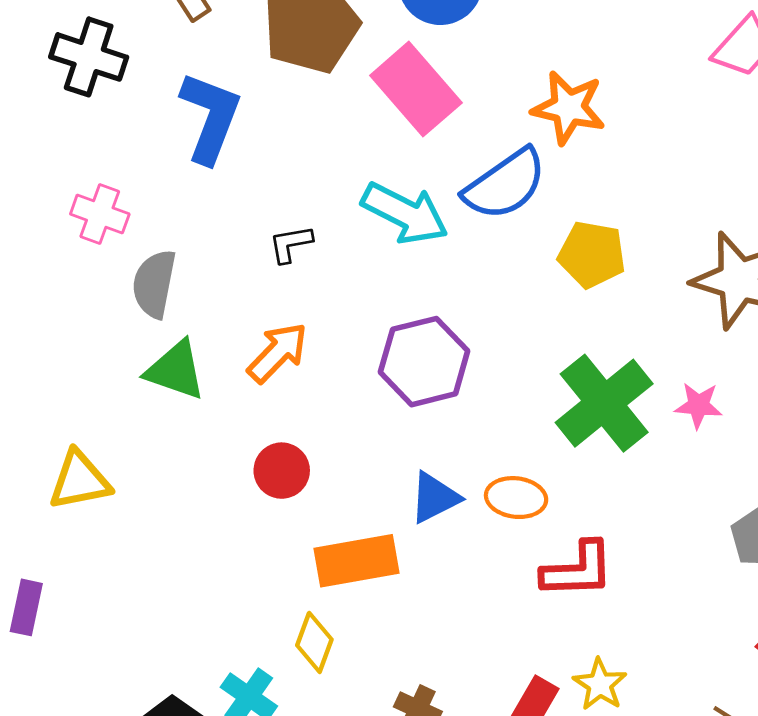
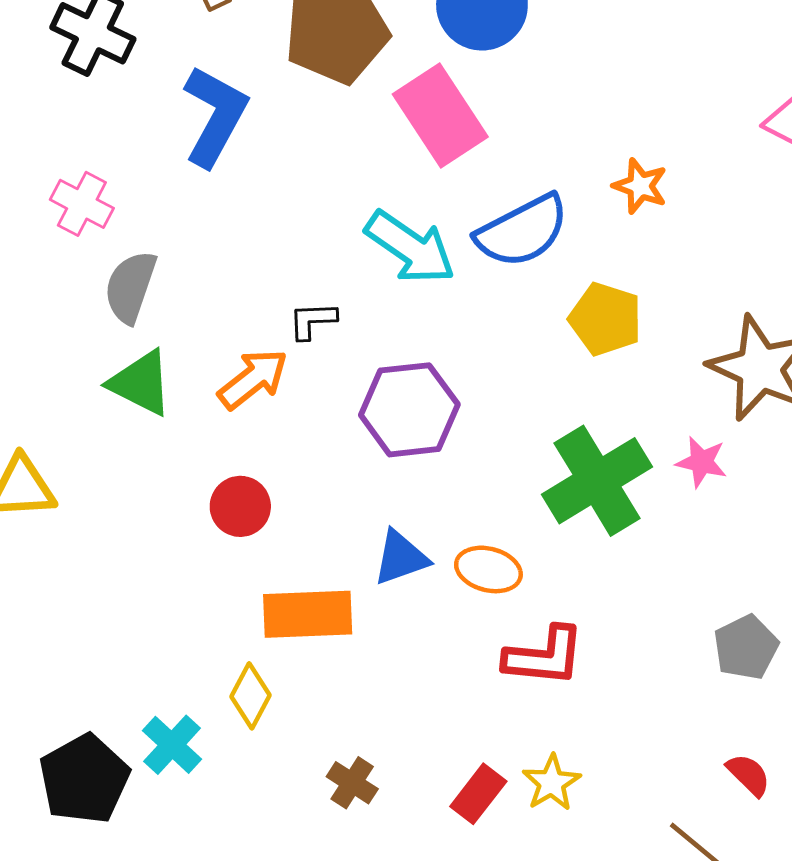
orange star: (568, 108) -> (640, 186), moved, size x0.7
black L-shape: (291, 244) -> (313, 320), moved
pink star: (698, 405) -> (702, 462), moved

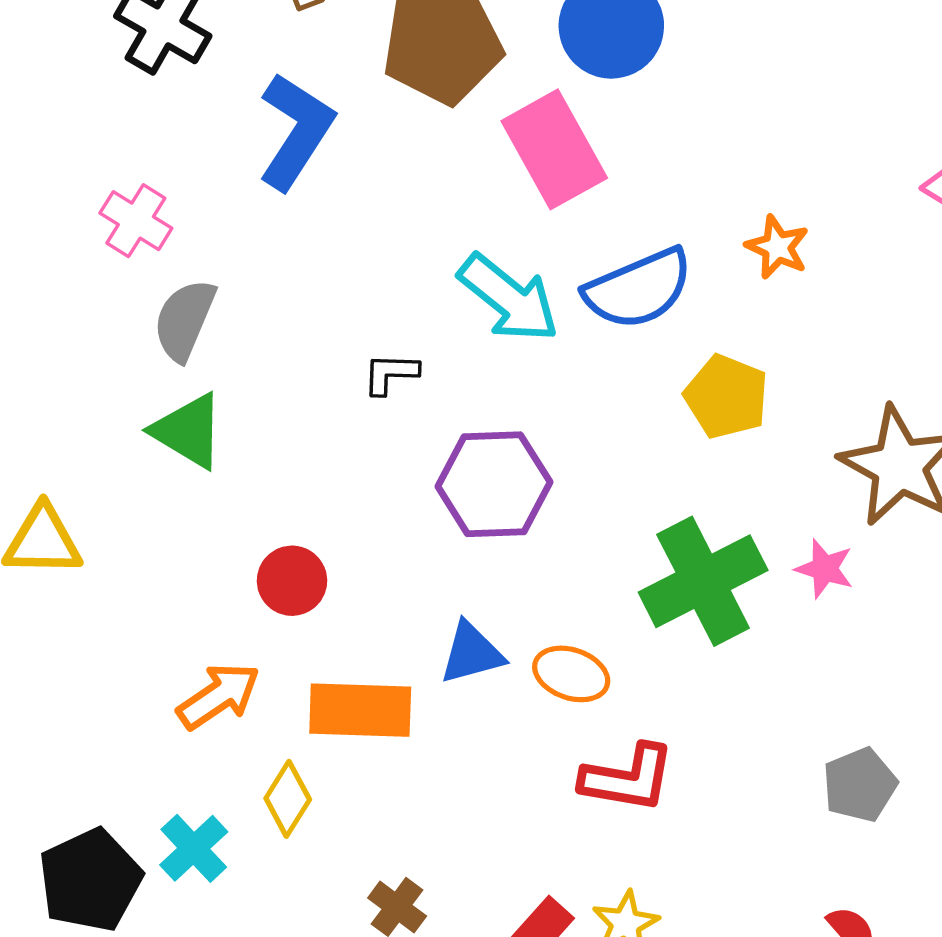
orange arrow: (253, 379) -> (218, 696), moved

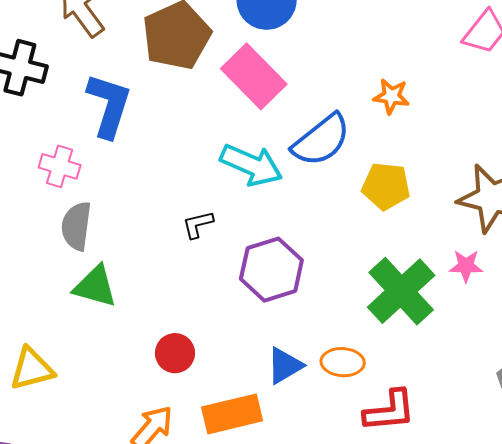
pink cross: (136, 221) -> (60, 166), moved

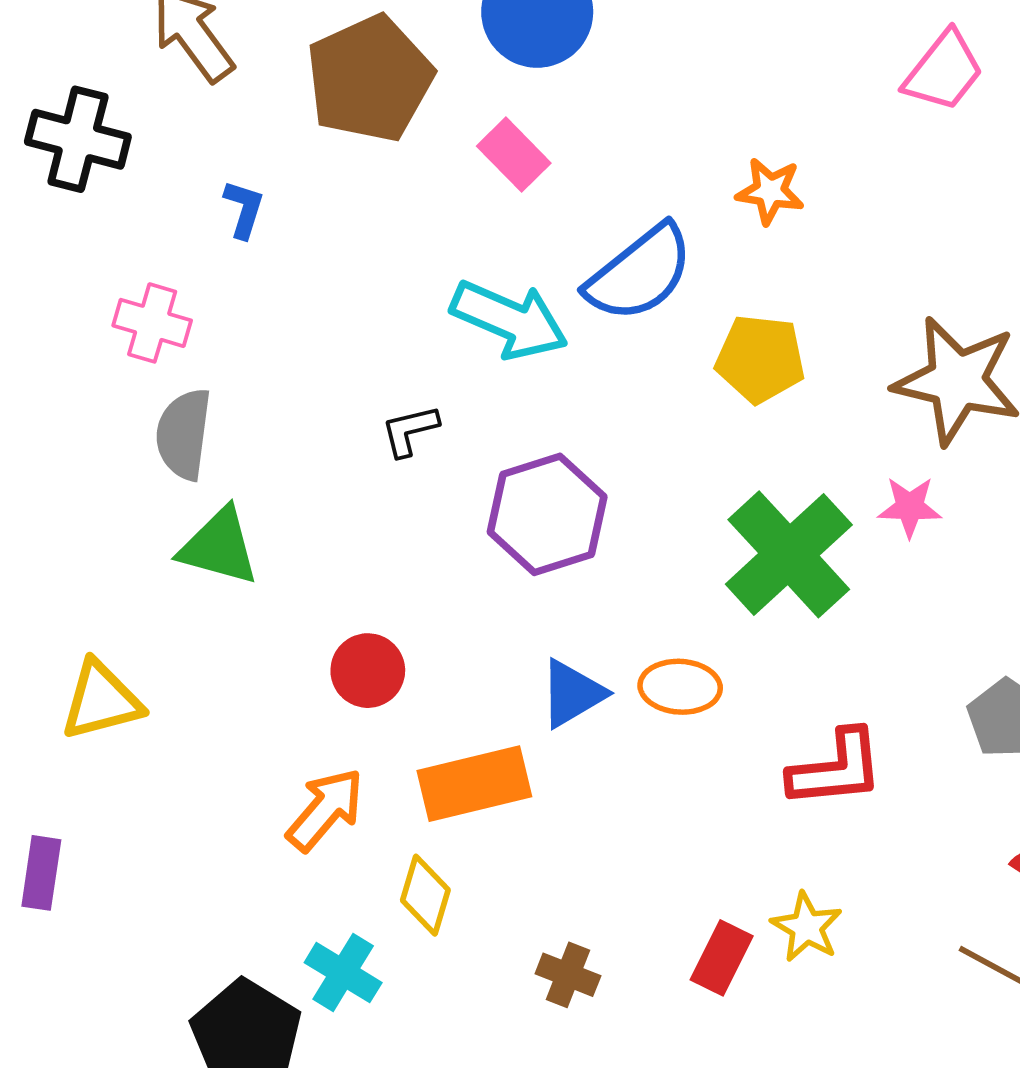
pink rectangle: (254, 76) -> (514, 155), size x0.6
blue L-shape: (109, 105) -> (244, 209), size x0.5
red L-shape: (390, 411) -> (836, 769), moved

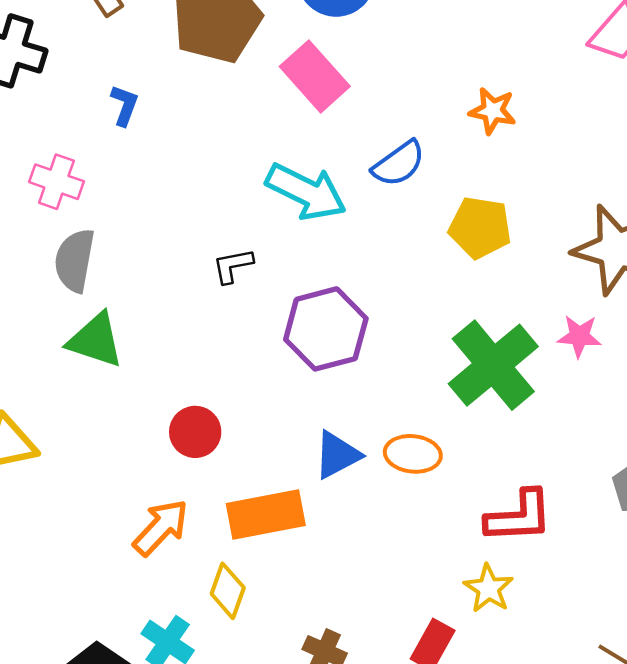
pink rectangle: (514, 155) -> (315, 76), size x1.4
blue semicircle: (640, 273) -> (399, 164), size x0.7
yellow star: (807, 927) -> (489, 588), moved

